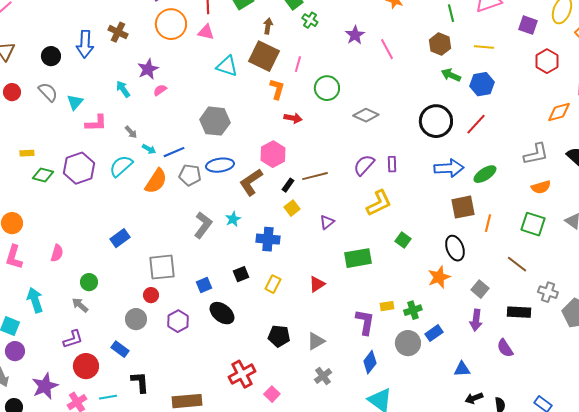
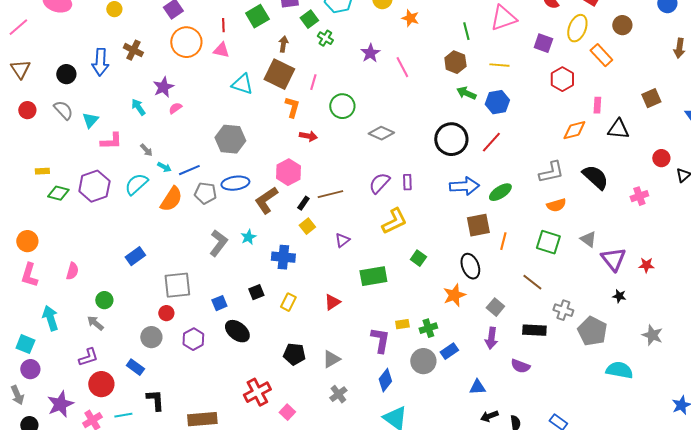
purple semicircle: (505, 348) -> (520, 366), turned -36

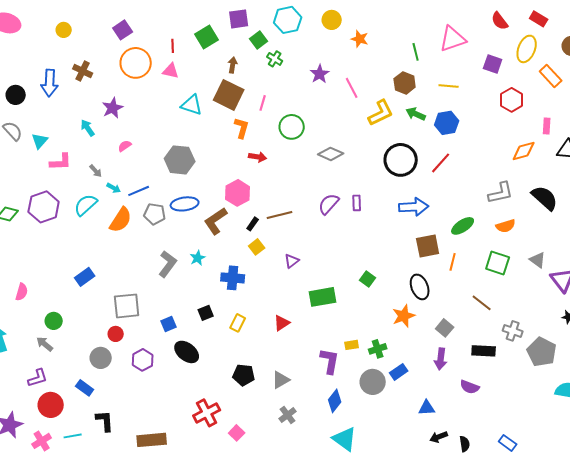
pink semicircle: (175, 108) -> (125, 146), moved
green ellipse: (500, 192) -> (463, 226), moved
yellow L-shape: (394, 221) -> (381, 113), moved

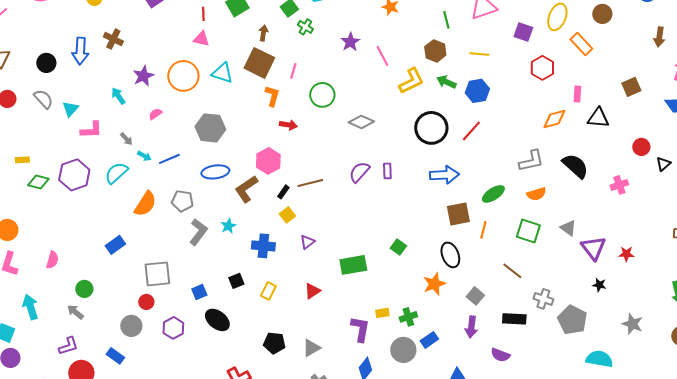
orange circle: (136, 63) -> (183, 76), moved
gray pentagon: (155, 214) -> (182, 201), moved
orange semicircle: (121, 220) -> (145, 204), moved
purple triangle: (292, 261) -> (307, 242), moved

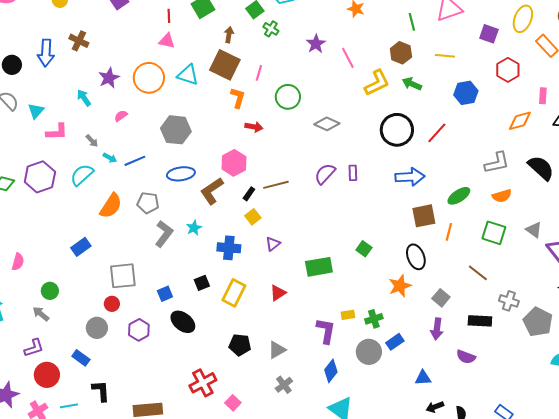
blue hexagon: (477, 91) -> (466, 93), moved
yellow rectangle: (268, 291) -> (234, 293), size x1.5

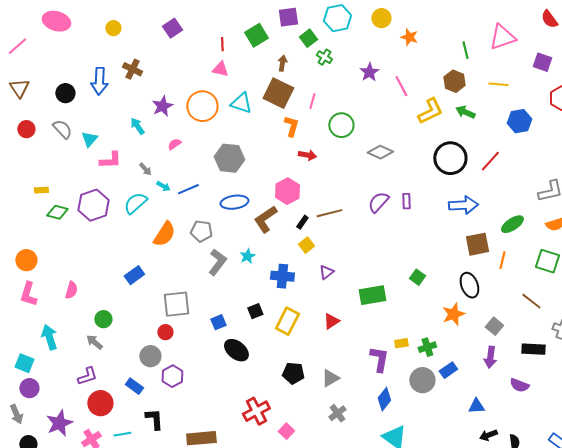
purple hexagon: (139, 330) -> (172, 376), moved

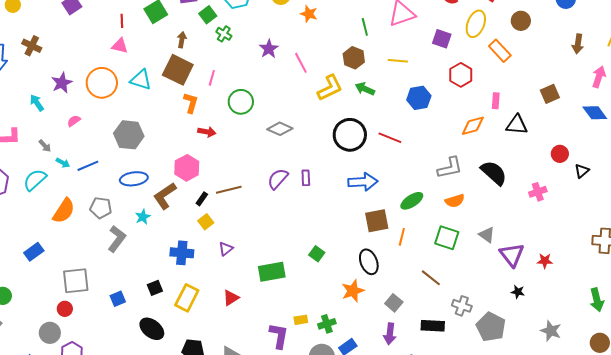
red line: (490, 161) -> (390, 138), turned 70
cyan star: (247, 256) -> (143, 217), moved
black ellipse: (236, 350) -> (152, 329), moved

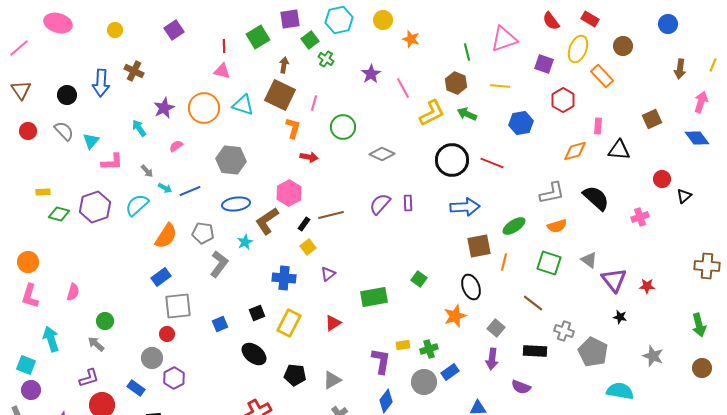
blue rectangle: (34, 252) -> (161, 277), moved

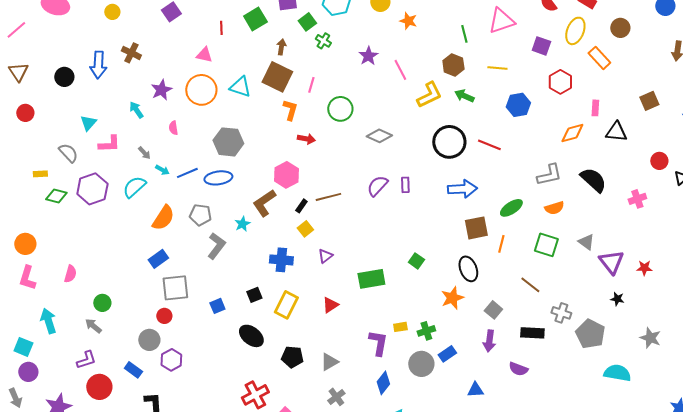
pink triangle: (222, 71) -> (204, 55), moved
gray semicircle: (64, 131) -> (68, 153), moved
pink semicircle: (176, 146) -> (173, 128), turned -64
blue ellipse: (236, 204) -> (218, 178), moved

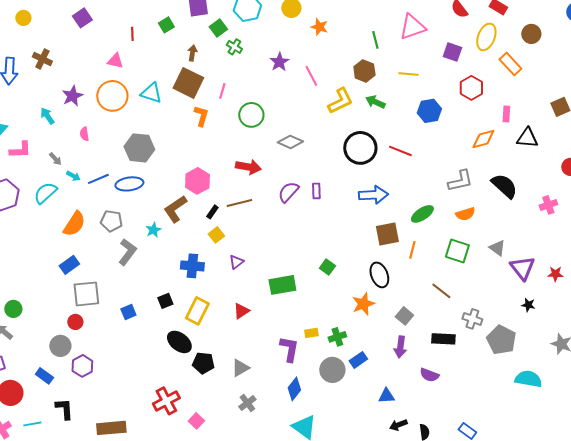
green square: (255, 19) -> (166, 25), size x0.7
red arrow: (306, 139) -> (248, 167), moved, size x1.4
black ellipse: (251, 336) -> (179, 342), moved

